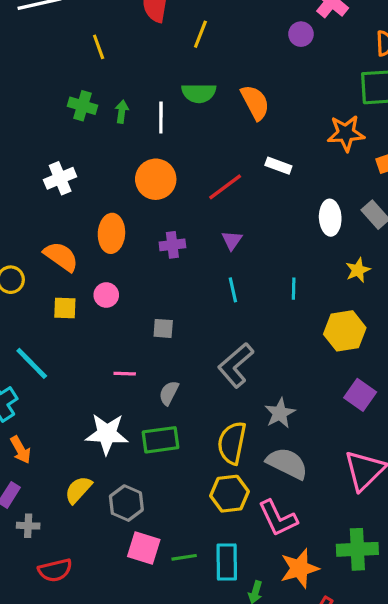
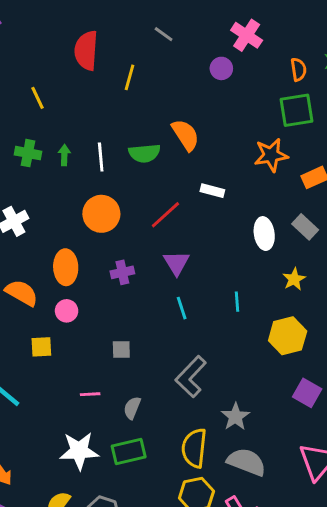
green semicircle: (199, 93) -> (144, 153), moved
purple triangle: (232, 240) -> (176, 263), size x1.4
pink circle: (106, 295) -> (67, 311), moved
yellow square: (65, 308) -> (41, 347), moved

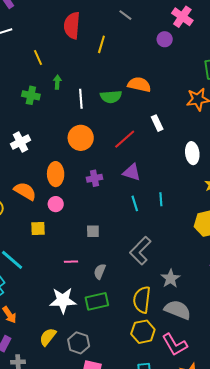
orange semicircle: (185, 135) -> (139, 85), turned -45
green arrow: (64, 155) -> (57, 82), moved
white rectangle: (212, 191) -> (157, 123), turned 49
purple triangle: (176, 263) -> (132, 172), turned -42
cyan line: (237, 302) -> (161, 199), moved

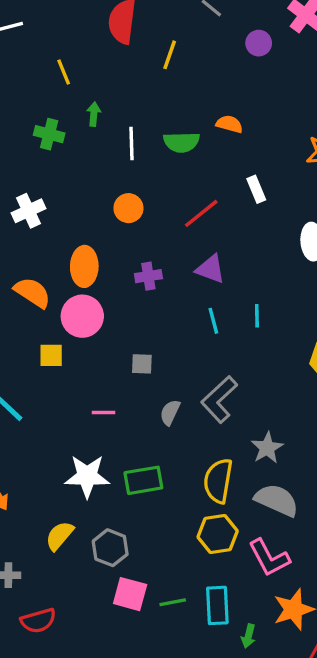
purple circle: (165, 39) -> (259, 43), moved
orange semicircle: (139, 85) -> (229, 124), size x0.7
orange circle: (81, 138) -> (128, 208), size x0.7
pink circle: (56, 204) -> (82, 316), size x1.6
gray semicircle: (100, 271) -> (170, 412), moved

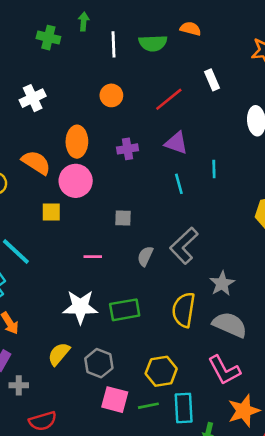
cyan line: (257, 316) -> (214, 169), moved
yellow hexagon: (218, 534) -> (161, 371), moved

